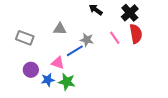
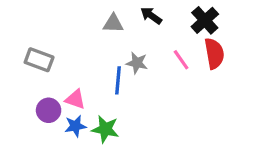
gray triangle: (60, 29) -> (113, 23), moved
blue line: (75, 51) -> (118, 80), turned -54
pink triangle: (58, 63) -> (75, 99), moved

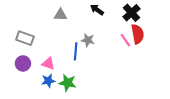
gray triangle: (113, 23) -> (60, 15), moved
pink line: (181, 60) -> (125, 40), moved
purple circle: (49, 110) -> (23, 63), moved

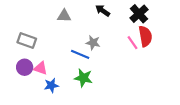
blue line: (76, 51) -> (80, 54), turned -72
pink triangle: (48, 63) -> (41, 68), moved
green star: (68, 83) -> (83, 78), moved

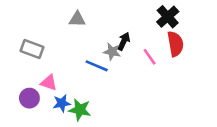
black arrow: (103, 11) -> (124, 41), moved, turned 80
pink line: (133, 43) -> (150, 57), moved
purple circle: (25, 67) -> (29, 98), moved
green star: (83, 78) -> (80, 110), moved

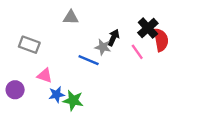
black cross: (168, 17) -> (148, 28), moved
purple circle: (29, 98) -> (15, 90), moved

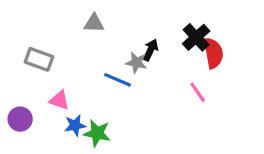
pink line: (137, 52) -> (198, 92), moved

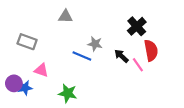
black arrow: (151, 50) -> (121, 56), moved, turned -72
red semicircle: (213, 53) -> (151, 50), moved
blue star: (75, 125) -> (25, 88), moved

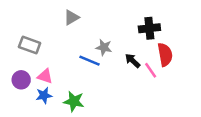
gray triangle: (65, 16) -> (71, 17), turned -32
black cross: (137, 26) -> (149, 28), turned 36
purple circle: (14, 83) -> (21, 80), moved
blue star: (25, 88) -> (44, 95), moved

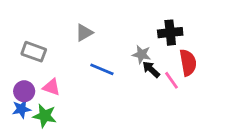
gray triangle: (71, 17) -> (84, 33), moved
gray star: (104, 47) -> (142, 54), moved
blue star: (44, 95) -> (21, 109), moved
green star: (74, 101) -> (45, 116), moved

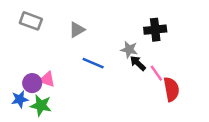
gray rectangle: (34, 52) -> (31, 21), moved
red semicircle: (188, 63) -> (171, 89), moved
purple circle: (24, 91) -> (32, 83), moved

